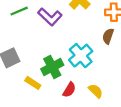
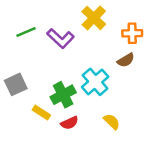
brown semicircle: (108, 36) -> (126, 60), turned -140
red semicircle: (69, 90) -> (69, 123), moved, turned 35

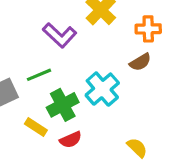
green line: (26, 32) -> (39, 75), moved
yellow semicircle: (112, 122) -> (137, 148), moved

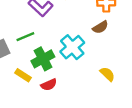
yellow semicircle: (137, 148) -> (107, 74), moved

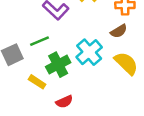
yellow semicircle: (107, 74) -> (126, 63), moved, size x1.5
red semicircle: (49, 85) -> (64, 102), moved

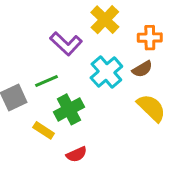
cyan cross: (89, 52) -> (106, 72), moved

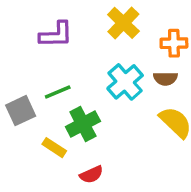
purple L-shape: (66, 44) -> (56, 35), moved, turned -44
brown semicircle: (142, 69) -> (166, 79), turned 30

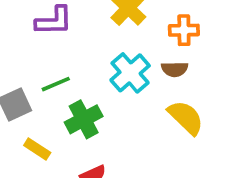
yellow rectangle: (54, 148) -> (37, 149), moved

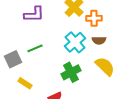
orange cross: (184, 30) -> (94, 18), moved
green cross: (84, 119) -> (71, 72), moved

